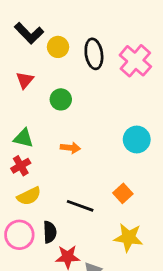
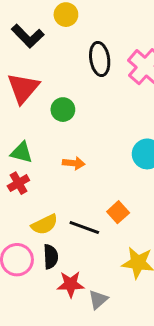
yellow circle: (58, 47) -> (66, 15), moved
red triangle: (25, 80) -> (23, 88), size x1.6
orange square: (123, 193) -> (118, 212), moved
yellow semicircle: (29, 196) -> (45, 224), moved

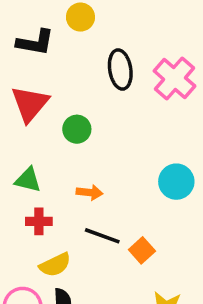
black L-shape: (28, 36) -> (35, 42), turned -36
red cross: (18, 183) -> (39, 221), moved, turned 30
black line: (84, 228) -> (102, 236), moved

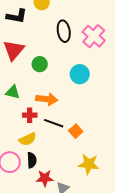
cyan circle: (176, 182) -> (80, 74), moved
orange arrow: (90, 192) -> (47, 99), size x1.5
red cross: (39, 221) -> (30, 115), moved

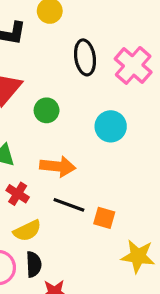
red cross: (30, 115) -> (18, 194), moved, turned 32
orange square: (76, 131) -> (104, 218), turned -32
yellow star: (89, 164) -> (138, 256), moved

